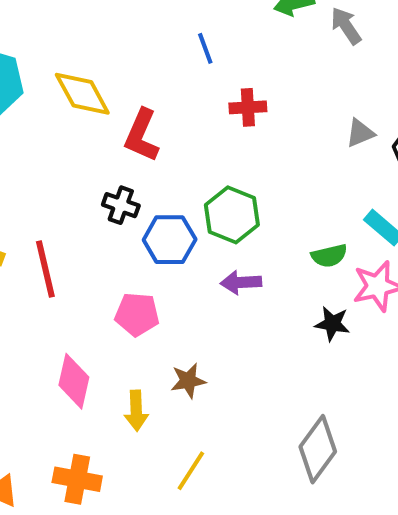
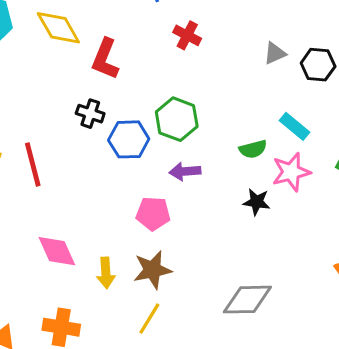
red cross: (248, 107) -> (187, 35), turned 32
pink pentagon: (137, 314) -> (153, 214), moved
pink diamond: (74, 381) -> (57, 251), turned -36
brown star: (188, 381) -> (152, 270), moved, size x1.4
gray diamond: (318, 449) -> (247, 300), turned 54

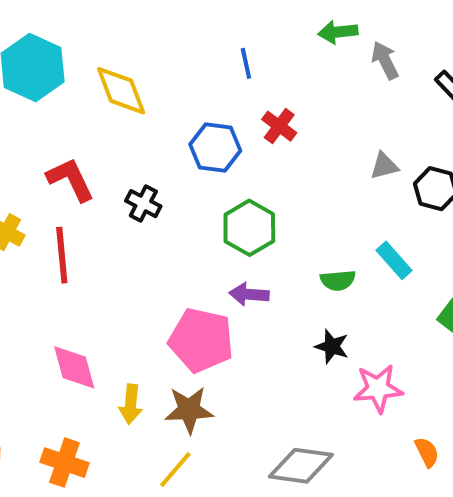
red L-shape: (105, 59) -> (70, 179), moved, turned 123
blue hexagon: (129, 139) -> (215, 147), moved
pink star: (291, 172) -> (378, 388), moved
pink pentagon: (153, 214) -> (201, 340), size x1.5

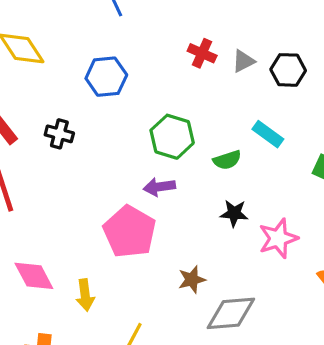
red cross: (279, 126) -> (202, 53), moved
green hexagon: (249, 228) -> (172, 137), moved
pink pentagon: (201, 340) -> (130, 232), turned 30
brown star: (189, 410) -> (192, 280), moved, size x0.7

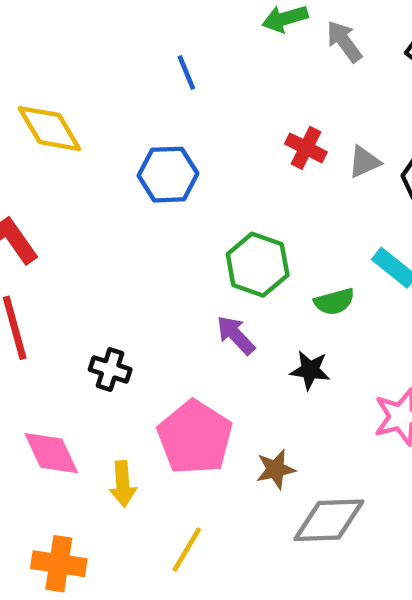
black cross: (59, 134) -> (110, 369), moved
purple arrow: (159, 187) -> (236, 335), turned 52
black star: (234, 213) -> (310, 370), moved
pink pentagon: (130, 232) -> (195, 437), moved

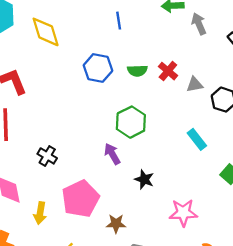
green semicircle: (334, 302) -> (137, 71), moved

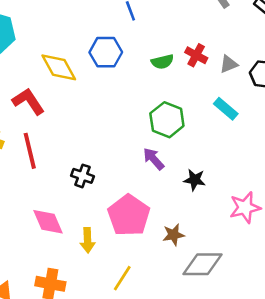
yellow diamond: (46, 32) -> (59, 67), moved
blue hexagon: (98, 68) -> (106, 52), moved
cyan rectangle: (197, 139) -> (226, 109), moved

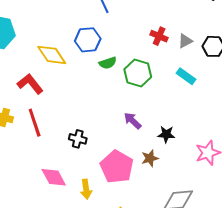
green semicircle: (162, 62) -> (108, 63), moved
green hexagon: (167, 120) -> (138, 73), moved
brown star: (173, 235) -> (150, 158), moved

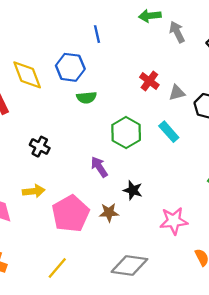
green hexagon: (138, 73) -> (126, 133), moved
black cross: (78, 139) -> (40, 147), moved
yellow arrow: (86, 189) -> (34, 191), moved, turned -102

